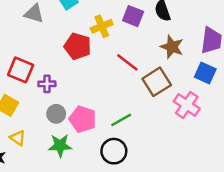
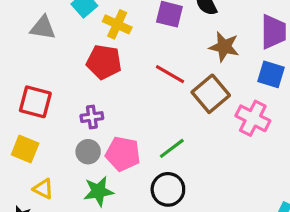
yellow cross: (102, 26) -> (117, 24), moved, turned -35
purple cross: (47, 84) -> (92, 117), moved

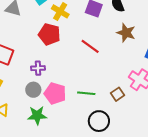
brown square: (211, 94) -> (117, 94), moved, size x0.6
green line: (172, 148) -> (86, 93), turned 36
black circle: (168, 189) -> (99, 121), moved

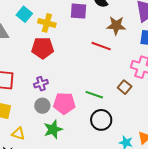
red line: (90, 46) -> (101, 46), moved
green line: (86, 93) -> (94, 95), turned 30
black circle: (99, 121) -> (101, 120), moved

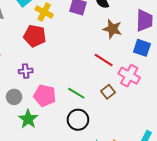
red line: (101, 46) -> (104, 60), moved
gray circle: (42, 106) -> (14, 97), moved
green star: (53, 129) -> (28, 119), turned -30

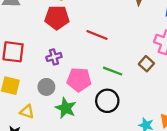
red line: (104, 60) -> (97, 35), moved
black circle: (78, 120) -> (107, 101), moved

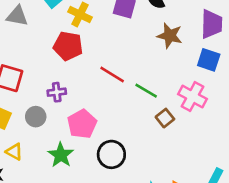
green line: (113, 71) -> (146, 91), moved
pink pentagon: (79, 80) -> (82, 124), turned 30
gray circle: (46, 87) -> (36, 117), moved

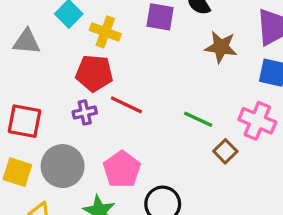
red line: (112, 74) -> (126, 105), moved
purple cross: (57, 92) -> (85, 112), moved
gray circle: (36, 117) -> (63, 166), size x1.6

